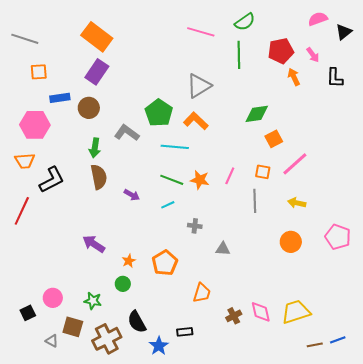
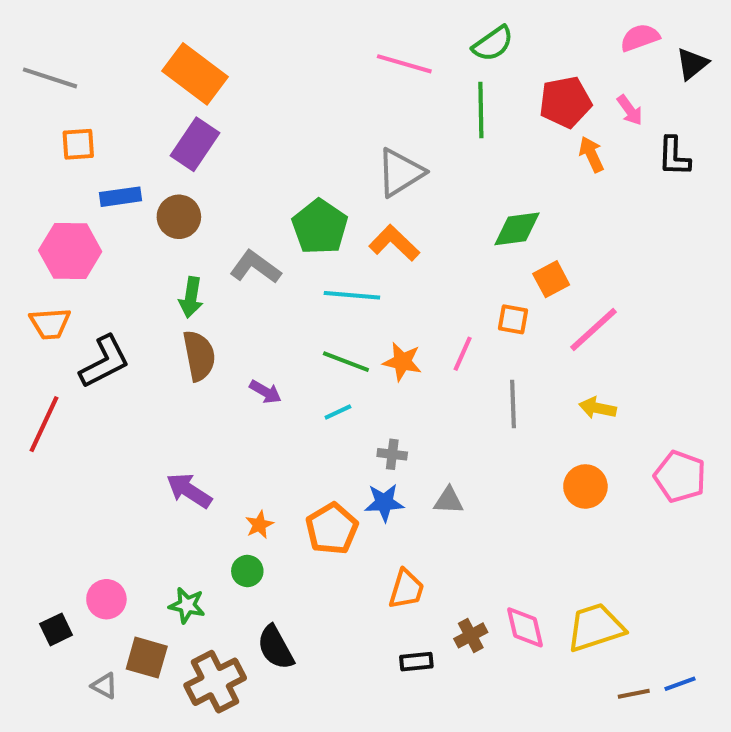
orange square: (263, 172) -> (513, 319), moved
black rectangle: (185, 332) -> (416, 662), moved
blue star: (159, 346) -> (384, 503), moved, turned 30

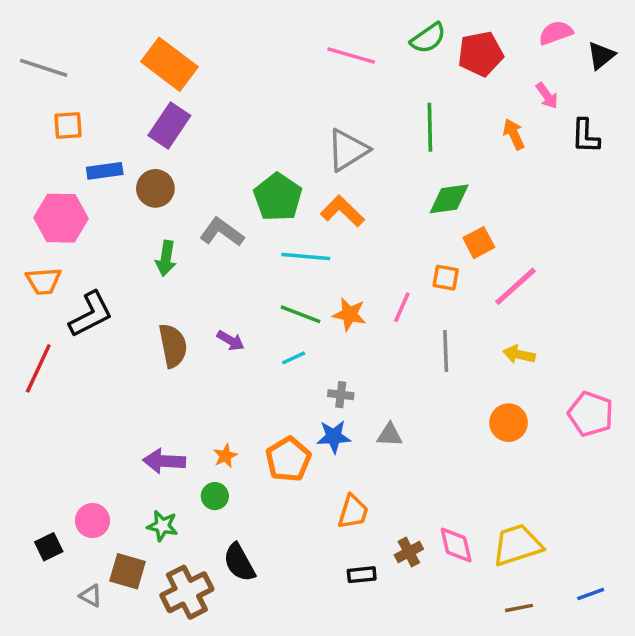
red pentagon: (565, 102) -> (481, 54), moved
green line: (481, 110) -> (430, 127), moved
brown semicircle: (199, 356) -> (173, 346), moved
purple arrow: (189, 491) -> (164, 461), moved, turned -30
brown line: (634, 694) -> (519, 608), moved

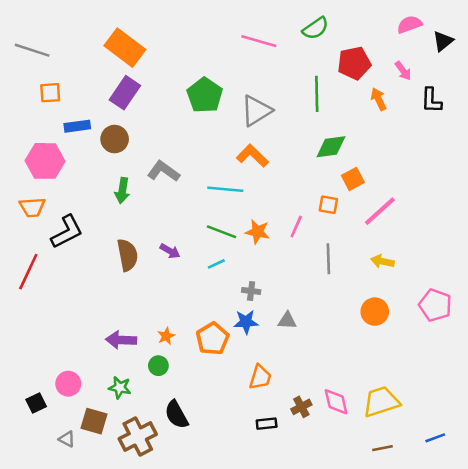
red pentagon: (481, 54) -> (354, 63), moved
green pentagon: (278, 197) -> (205, 95), moved

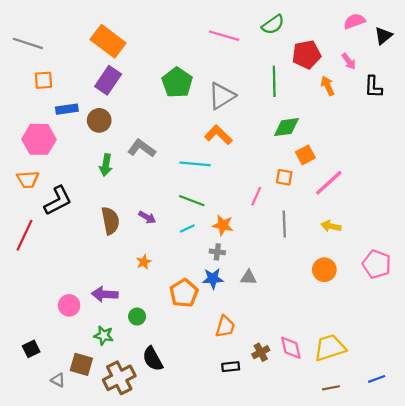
orange star: (258, 232) -> (223, 225), moved
orange star: (166, 336) -> (144, 262), moved
pink circle: (68, 384) -> (69, 305), moved

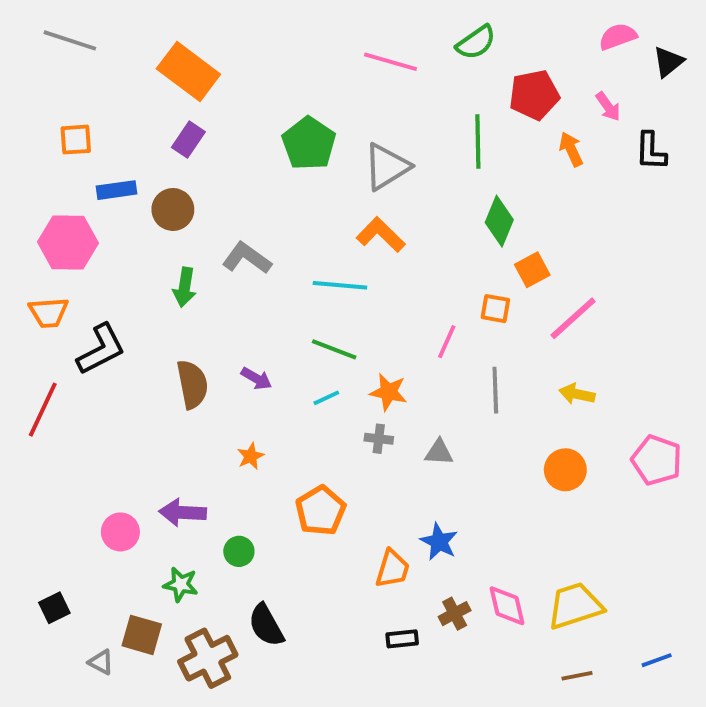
gray line: (28, 43) -> (70, 40), moved
purple rectangle: (108, 80) -> (188, 140), size x0.7
green diamond: (286, 127) -> (499, 221), turned -60
gray triangle: (249, 278) -> (439, 452), moved
blue star: (213, 279) -> (439, 542), moved, turned 30

